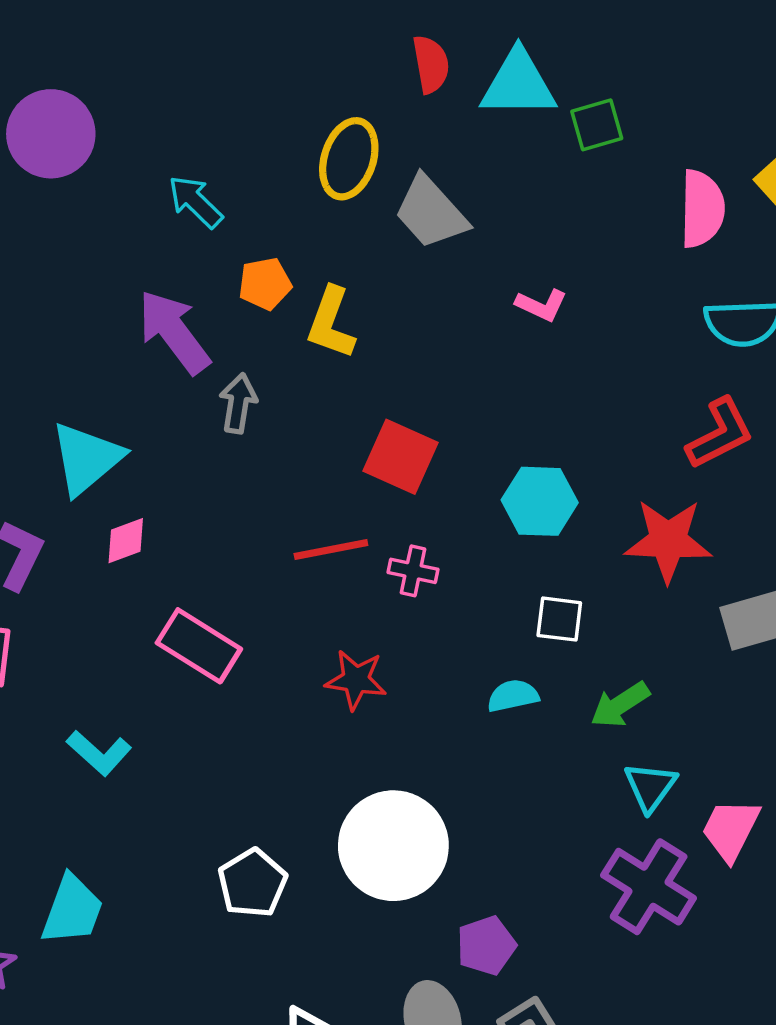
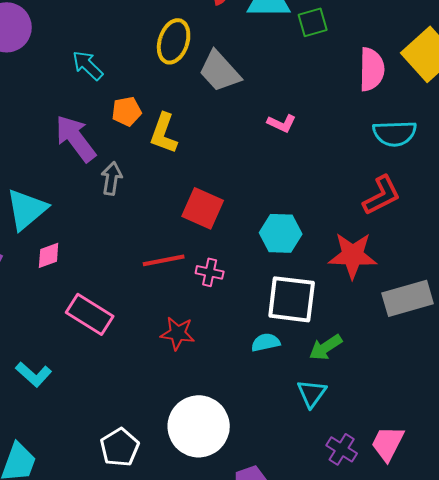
white square: (559, 619) -> (292, 299), size x1.8
cyan triangle: (650, 787) -> (312, 393), moved
pink trapezoid: (731, 830) -> (388, 443), moved
purple cross: (649, 887) -> (342, 449), size x0.6

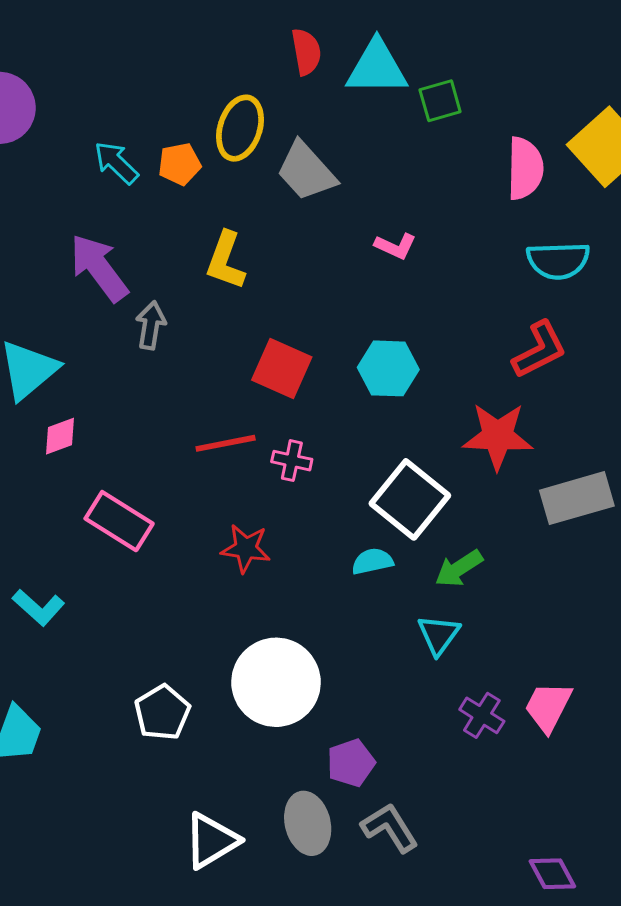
orange pentagon: (127, 111) -> (180, 164), moved
cyan hexagon: (281, 233) -> (388, 368), moved
white square: (292, 299) -> (410, 499), turned 32

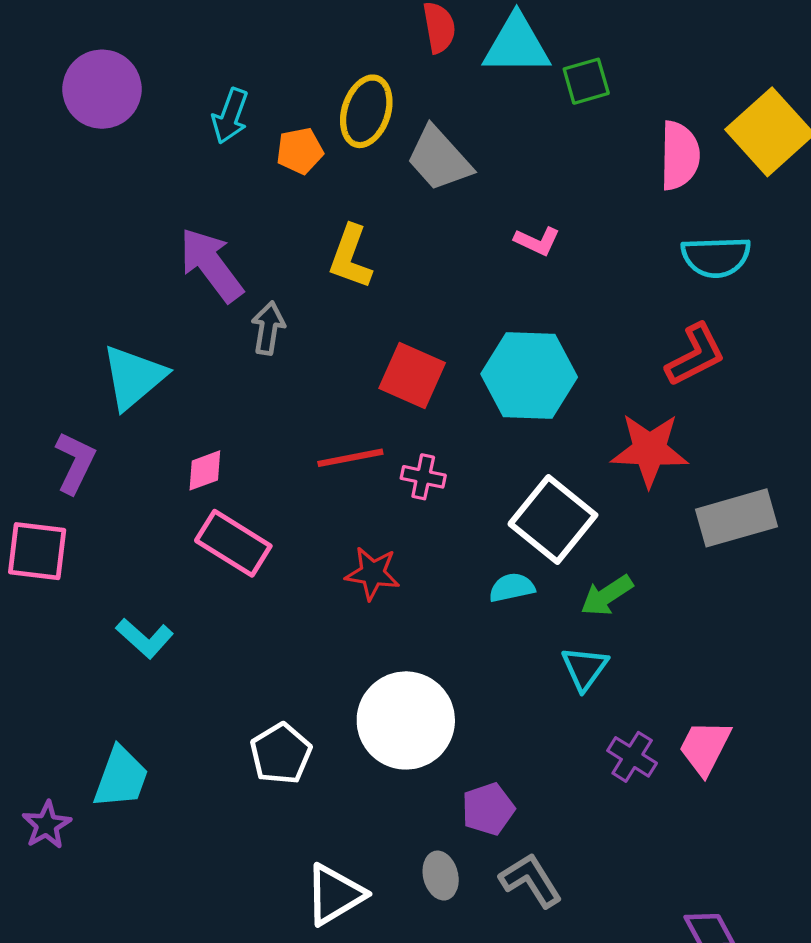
cyan arrow: (116, 163) -> (230, 116), moved, turned -114
cyan hexagon: (388, 368) -> (529, 376), size x1.4
pink diamond: (60, 436) -> (205, 470), moved
gray ellipse: (308, 823) -> (441, 876), size x0.7

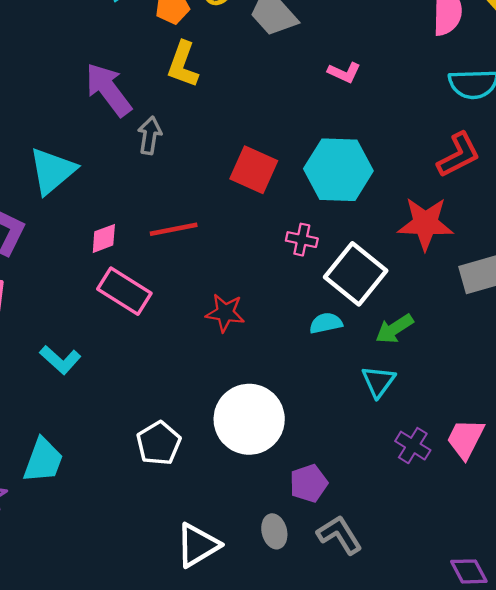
yellow L-shape: (350, 257) -> (183, 64), moved
red line: (350, 458) -> (174, 229), moved
pink cross: (423, 477) -> (302, 240), moved

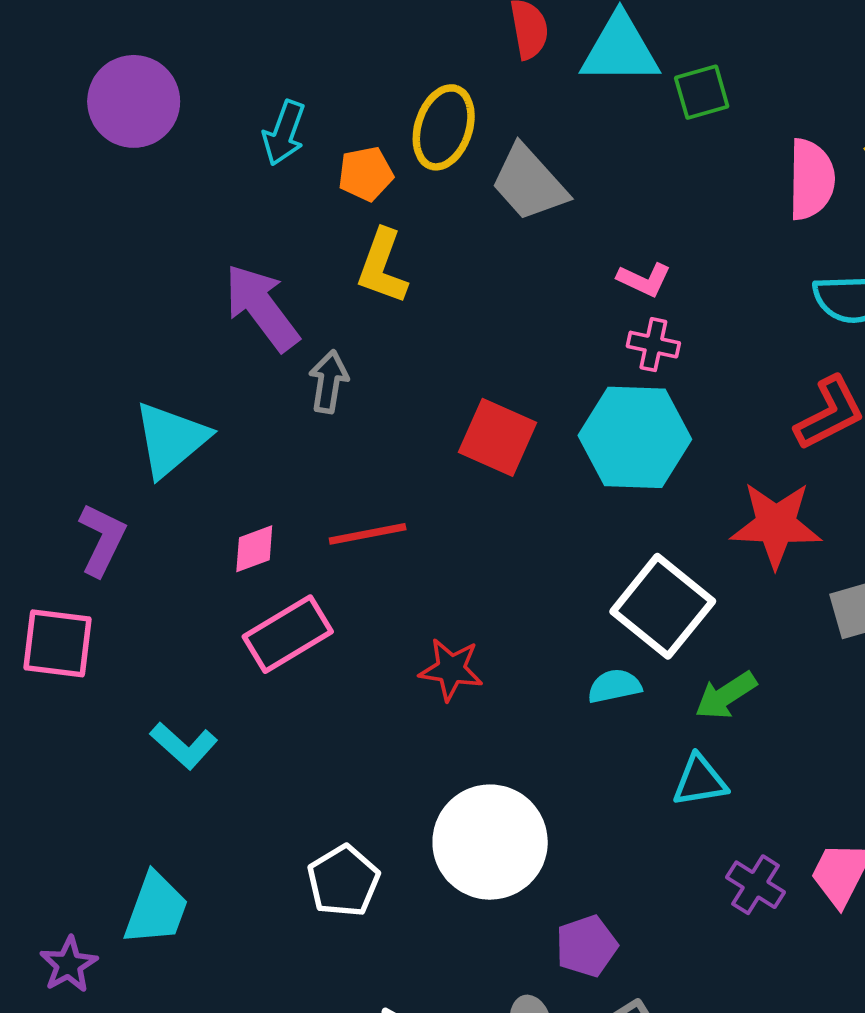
pink cross: (302, 240) -> (653, 345), moved
pink rectangle: (124, 291) -> (288, 634), turned -63
cyan triangle: (378, 381) -> (700, 781), turned 45

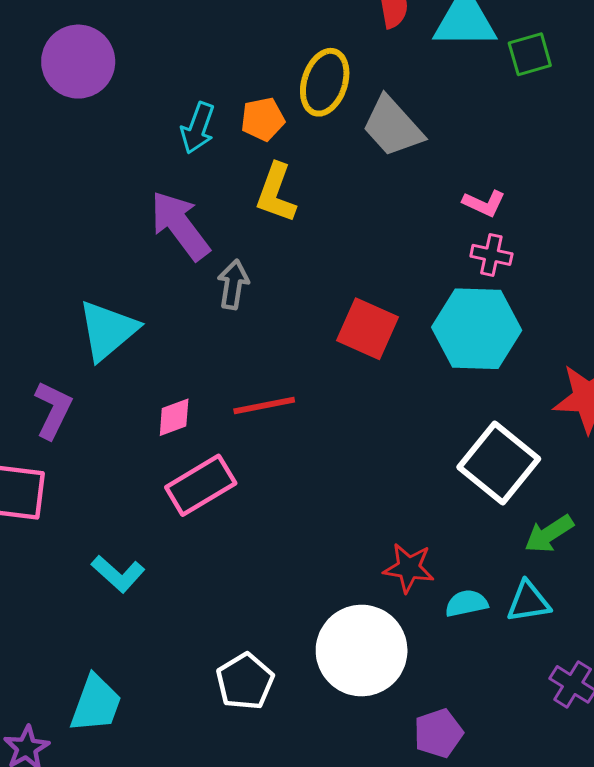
cyan arrow: (284, 133) -> (198, 128), moved
red star: (451, 669) -> (409, 568), moved
cyan semicircle: (614, 686) -> (466, 603), moved

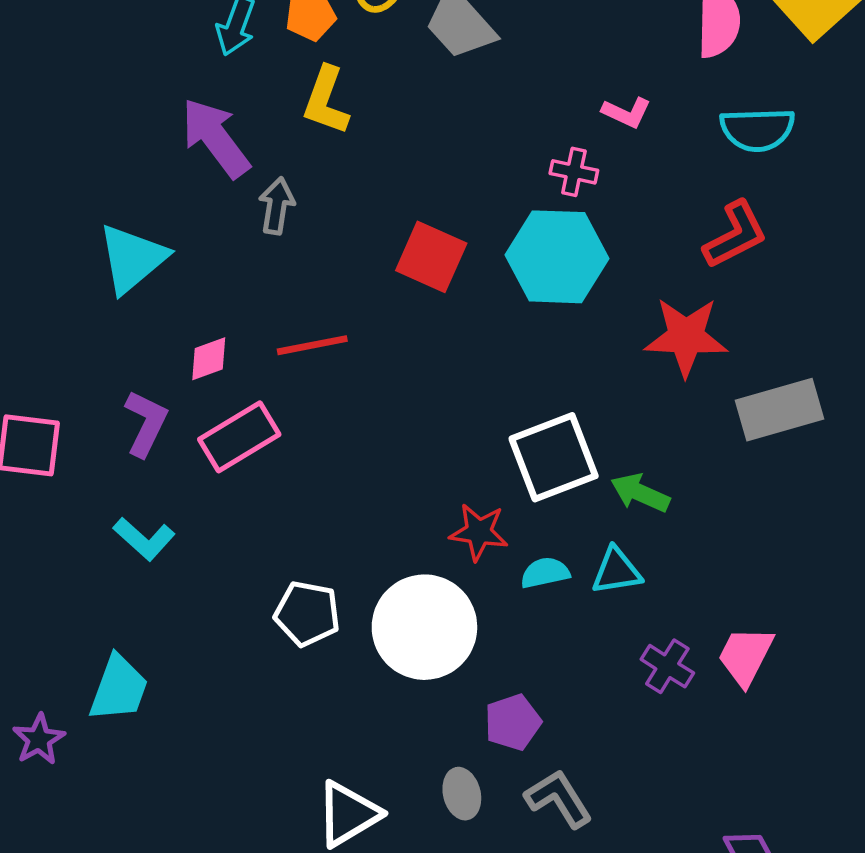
pink L-shape: (484, 203) -> (627, 112), moved
purple L-shape: (53, 410) -> (146, 423), moved
white square: (499, 463) -> (554, 457), moved, turned 30
green arrow: (549, 534) -> (640, 493), turned 57
white pentagon: (245, 682) -> (307, 614), moved, turned -30

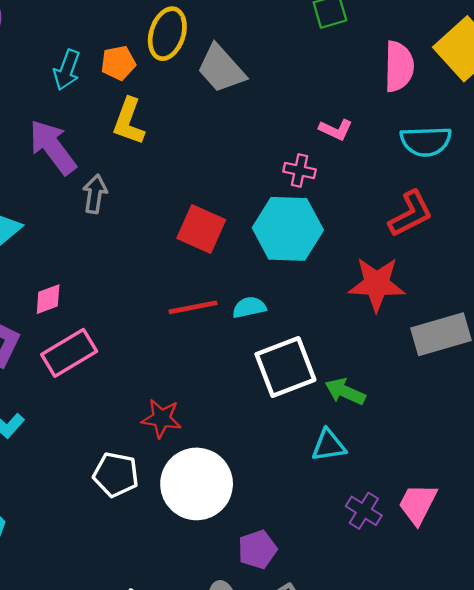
red line: (312, 345) -> (193, 307), moved
red star: (479, 532) -> (161, 418), moved
cyan semicircle: (545, 573) -> (249, 307), moved

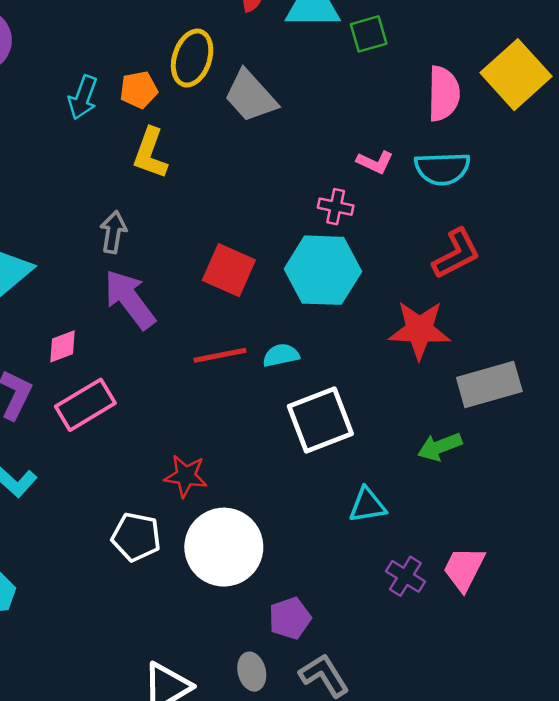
cyan semicircle: (426, 141) -> (442, 169), moved
purple arrow: (53, 147) -> (130, 299), moved
green arrow: (345, 392) -> (440, 447), moved, turned -45

